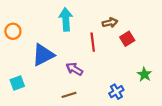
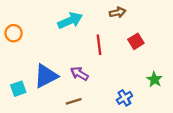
cyan arrow: (66, 19) -> (70, 20), turned 70
brown arrow: (110, 23) -> (118, 12), moved
blue triangle: (43, 55) -> (46, 76), moved

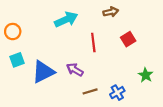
cyan square: (18, 89) -> (17, 60), moved
brown line: (74, 101) -> (90, 91), moved

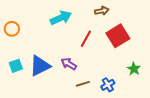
red square: (128, 39) -> (118, 36), size x1.6
red line: (93, 42) -> (86, 39), turned 36
cyan square: (17, 60) -> (16, 66), moved

